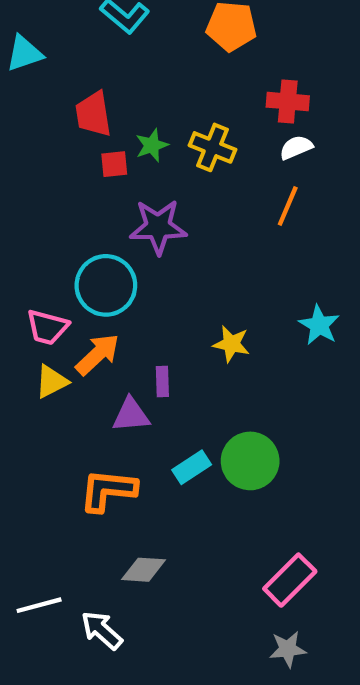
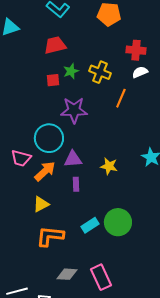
red trapezoid: (93, 114) -> (55, 45), moved, turned 85
orange line: (288, 206) -> (121, 98), moved
yellow triangle: (52, 382) -> (41, 204), moved
purple triangle: (131, 415) -> (73, 159), moved
pink rectangle: (290, 580) -> (101, 277), moved, turned -70

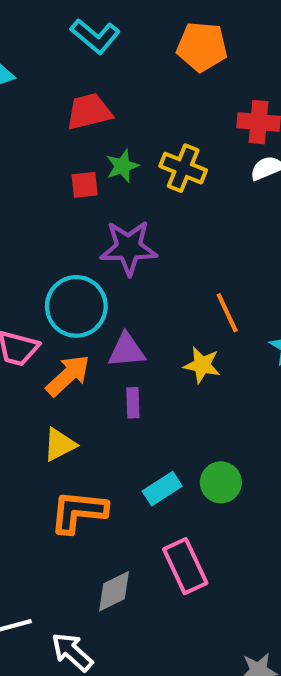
orange line: (121, 98) -> (227, 313), moved, turned -48
green circle: (118, 222) -> (221, 482), size x0.7
gray diamond: (67, 274) -> (114, 591), turned -30
pink rectangle: (101, 277) -> (185, 566), moved

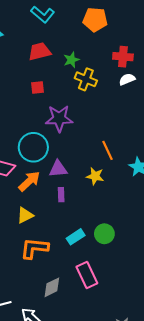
green star: (122, 166) -> (71, 60), moved

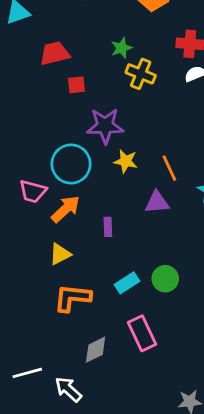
red trapezoid: (40, 52) -> (55, 53), moved
purple triangle: (58, 169) -> (157, 202), moved
yellow star: (95, 176) -> (126, 161), moved

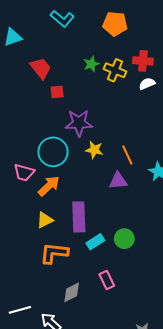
red trapezoid: (55, 53) -> (41, 68), turned 65
yellow cross: (141, 74) -> (115, 70), moved
purple rectangle: (108, 227) -> (79, 217), moved, size x2.0
pink rectangle: (142, 333) -> (107, 280), size x0.7

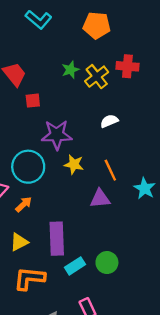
yellow cross: (115, 70) -> (97, 77), turned 30
white semicircle: (147, 84) -> (109, 121), moved
orange arrow: (49, 186) -> (24, 204), size x0.7

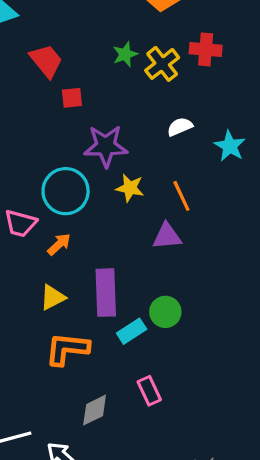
cyan star: (145, 188) -> (230, 146), moved
green circle: (107, 263) -> (165, 312), moved

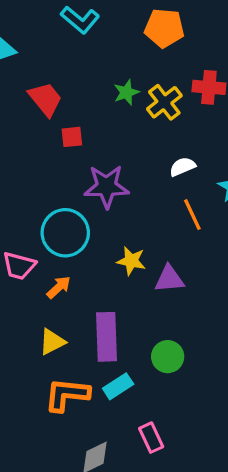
yellow star: (130, 188) -> (131, 261), moved
orange line: (181, 196) -> (192, 215), moved
cyan rectangle: (132, 331) -> (118, 386), moved

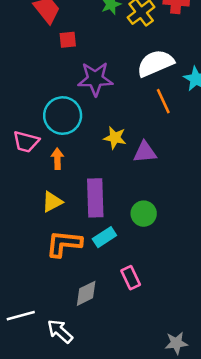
white semicircle: (183, 167) -> (155, 63), size x1.8
orange arrow: (59, 287) -> (57, 159), turned -48

